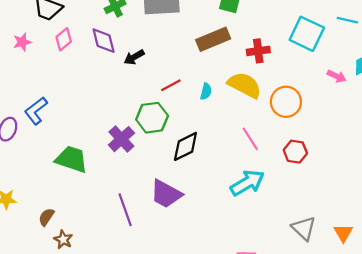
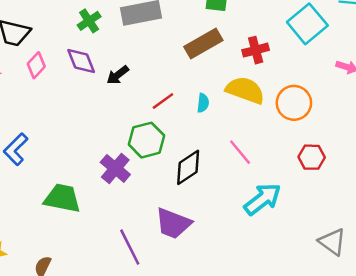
cyan square: (307, 34) -> (307, 24), turned 32
pink line: (250, 139) -> (240, 152), moved

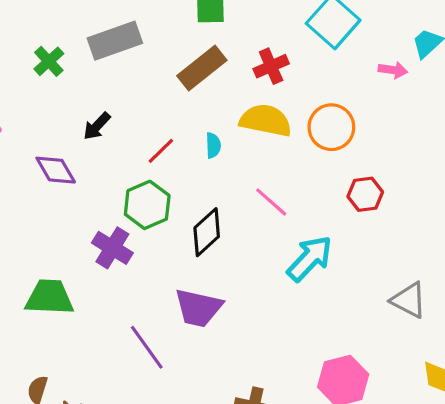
purple diamond: (81, 61) -> (56, 170), moved

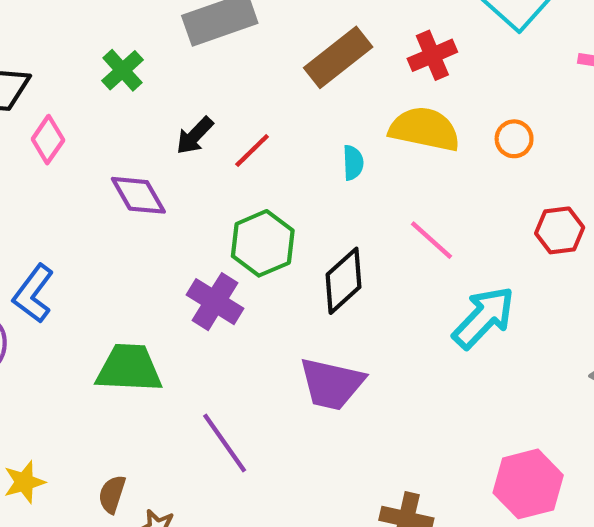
green cross: (49, 61) -> (123, 70), moved
orange circle: (331, 127) -> (514, 139), size x0.6
red line: (161, 151) -> (252, 150), moved
purple line: (147, 347) -> (225, 443), moved

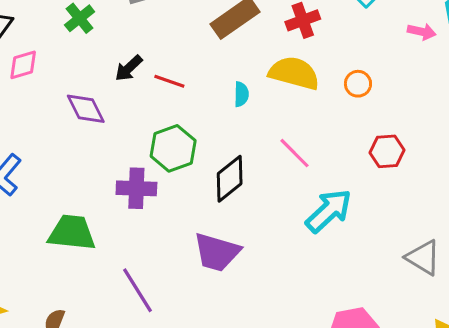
pink diamond: (48, 140) -> (23, 65), turned 36
red line: (252, 150) -> (169, 81), turned 60
purple cross: (215, 302) -> (136, 188), turned -33

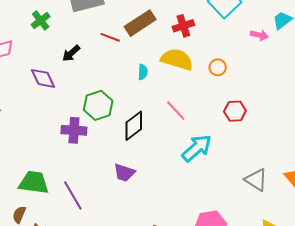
red line: (169, 81) -> (110, 37), moved
green trapezoid: (72, 233) -> (34, 182), moved
purple trapezoid: (217, 252) -> (124, 173), size x0.7

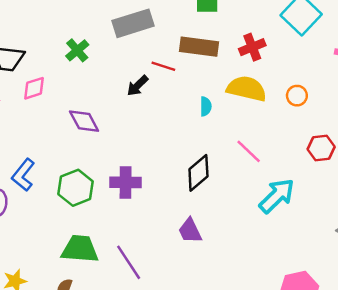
brown rectangle: (140, 23) -> (199, 47), turned 44
black arrow: (71, 53) -> (137, 86), moved
green hexagon: (98, 105) -> (76, 188), moved
purple trapezoid: (124, 173) -> (190, 231), turned 50

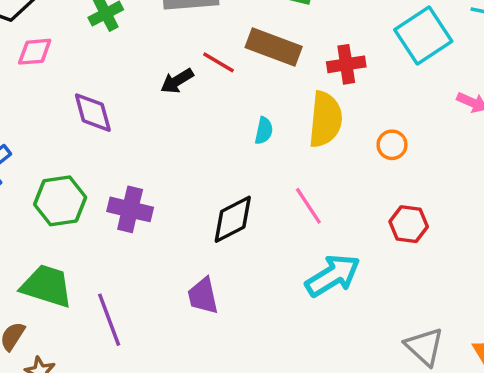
yellow semicircle: (247, 89) -> (325, 119), turned 69

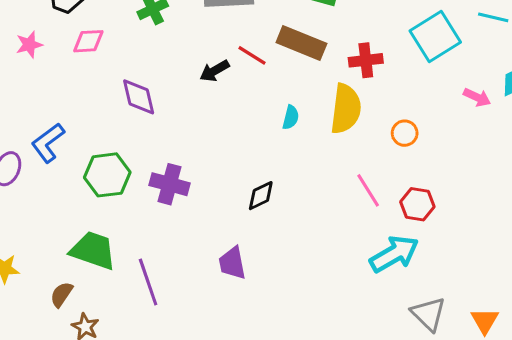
pink line: (308, 206) -> (368, 190), moved
black diamond: (233, 219) -> (261, 196), size x0.7
cyan arrow: (333, 276) -> (394, 254), moved

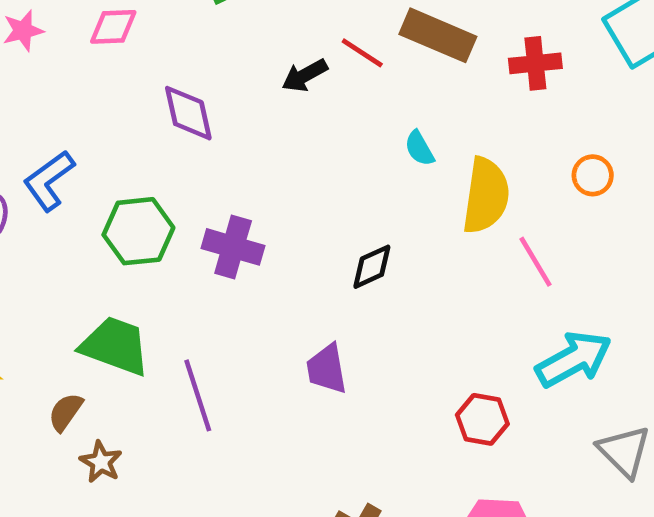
yellow semicircle: (346, 109) -> (486, 196), moved
cyan semicircle: (291, 117) -> (419, 148), turned 135
red hexagon: (417, 204) -> (482, 419), moved

